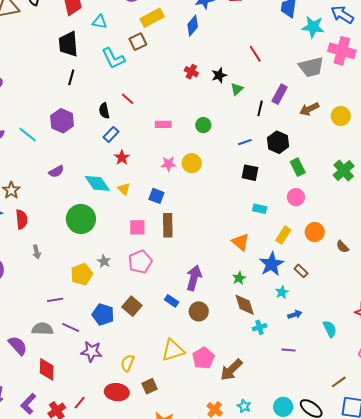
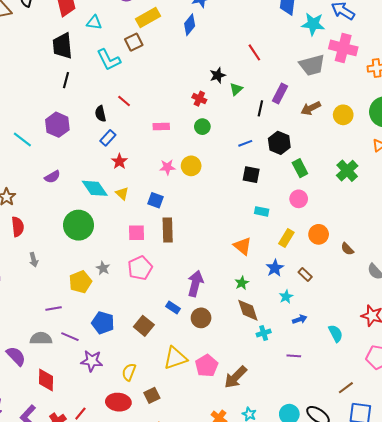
red cross: (191, 72) -> (199, 99), moved
blue star: (272, 264) -> (275, 268), size x0.7
brown square: (132, 306) -> (144, 326), moved

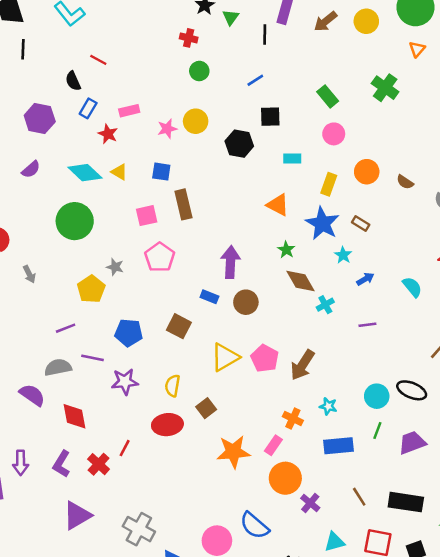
purple hexagon: (57, 125) -> (40, 119), moved
pink rectangle: (161, 127) -> (129, 111), moved
black hexagon: (279, 143) -> (239, 144), moved
blue star: (275, 268) -> (322, 223), size x1.5

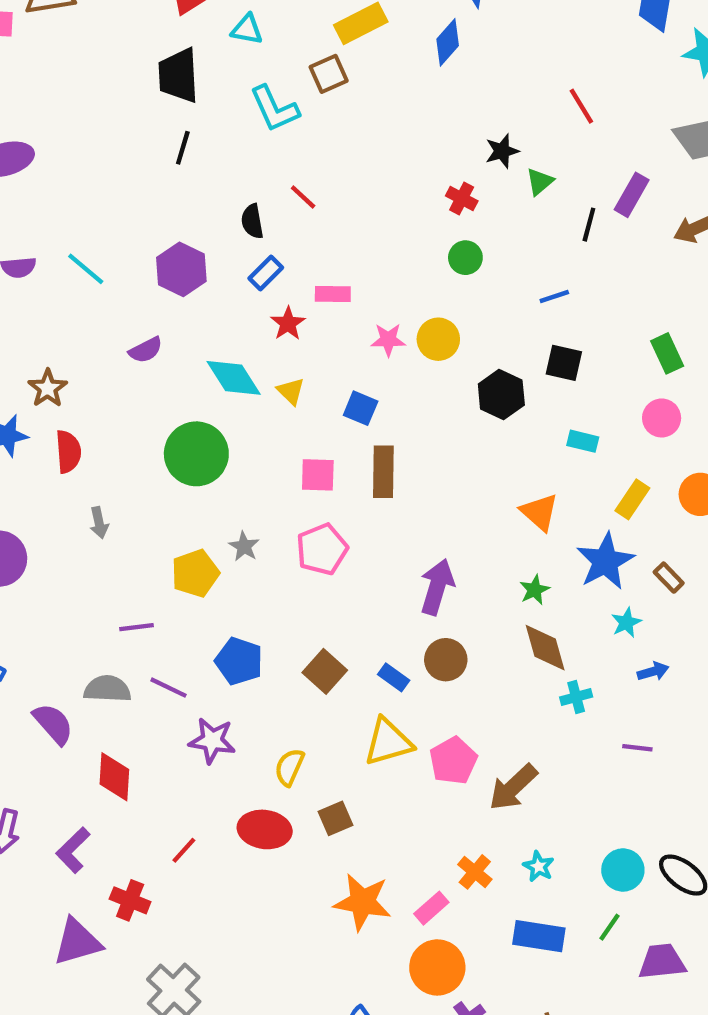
blue rectangle: (209, 297) -> (394, 677), moved
red cross: (99, 464) -> (130, 900), moved, turned -35

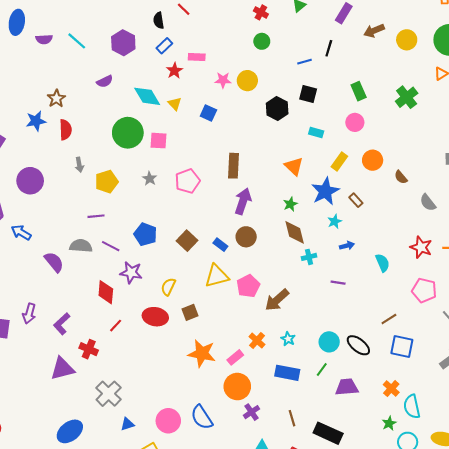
black line: (589, 225) -> (329, 48), moved
brown rectangle: (383, 472) -> (233, 166), moved
pink square: (318, 475) -> (159, 141), moved
yellow pentagon: (195, 573) -> (107, 182), moved
red diamond: (114, 777) -> (106, 292), moved

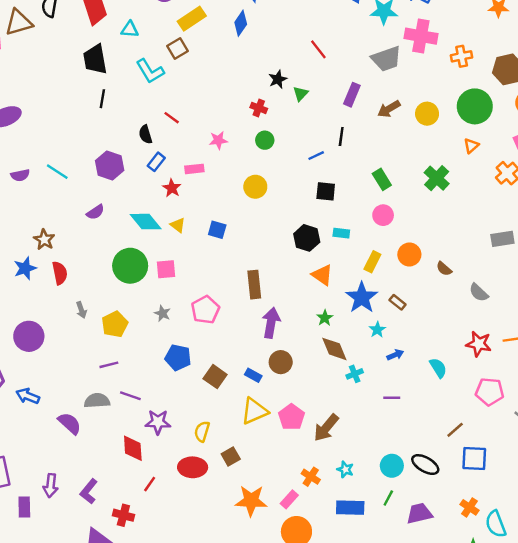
pink star: (223, 80) -> (218, 140), moved
black hexagon: (277, 109) -> (307, 238), moved
blue pentagon: (145, 234) -> (178, 358), moved

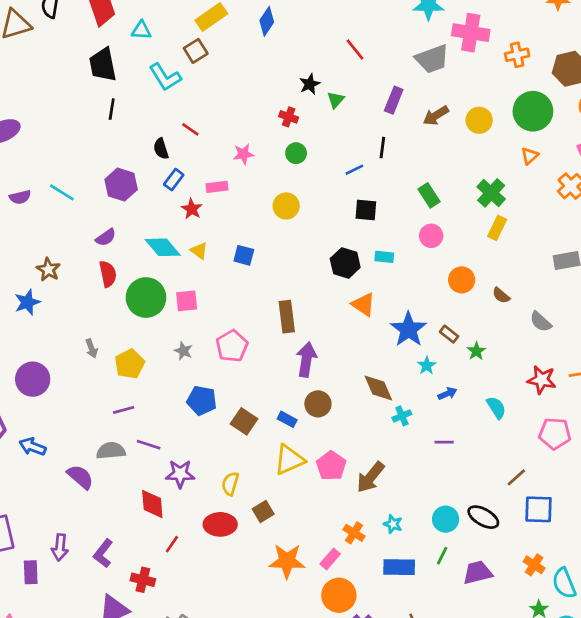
yellow rectangle: (372, 262) -> (497, 228), moved
red semicircle: (60, 273) -> (108, 274), moved
green star: (325, 318) -> (476, 351), moved

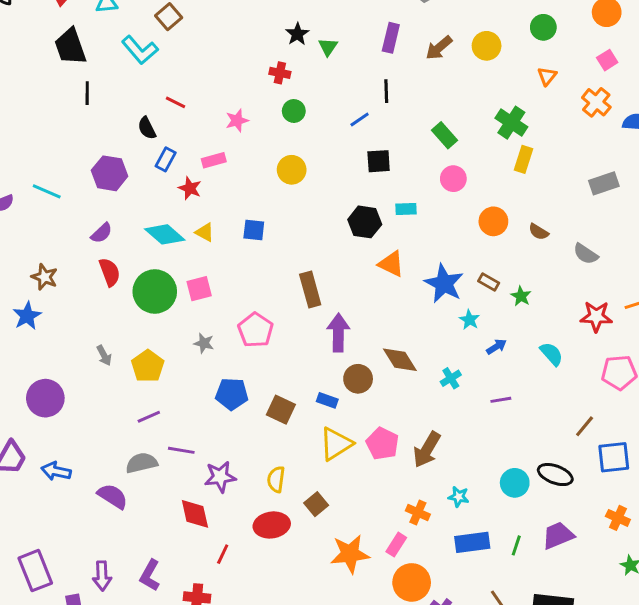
green circle: (533, 111) -> (543, 27), size x0.6
brown diamond: (378, 388) -> (400, 360), moved
green line: (442, 556) -> (516, 545), moved

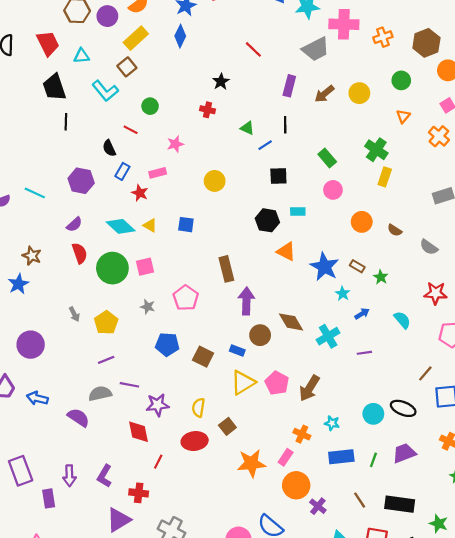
green triangle: (328, 47) -> (247, 128), moved, turned -40
green circle: (294, 111) -> (150, 106), moved
cyan cross: (451, 378) -> (328, 336), size x1.5

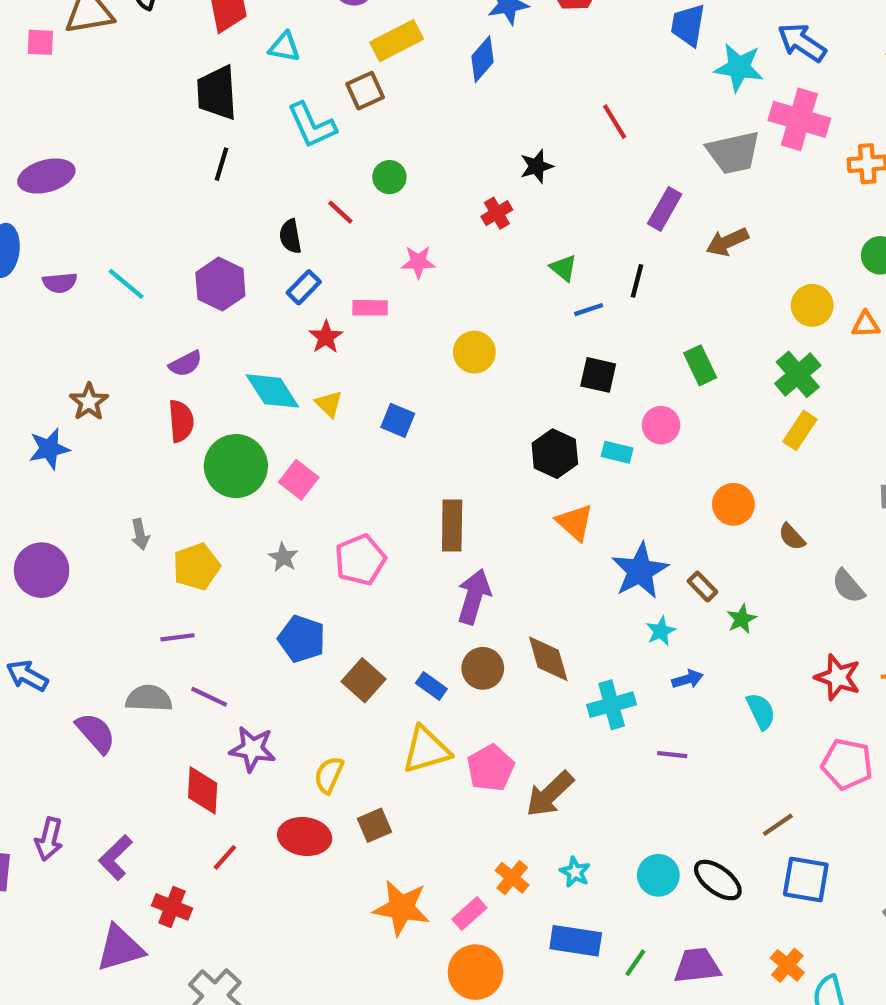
yellow circle: (359, 93) -> (812, 305), moved
red cross: (208, 110) -> (497, 213), turned 32
orange triangle: (403, 116) -> (866, 324), turned 32
pink circle: (333, 190) -> (661, 425), moved
pink square: (145, 267) -> (299, 480), turned 36

